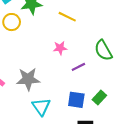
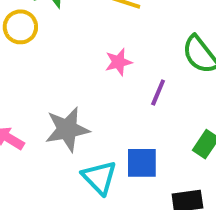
purple line: (78, 67) -> (158, 92), turned -32
blue square: (76, 100) -> (142, 163), moved

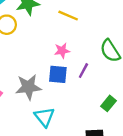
blue square: (142, 163) -> (58, 74), moved

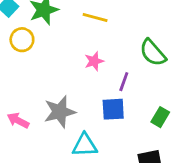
blue square: (58, 74) -> (113, 109), moved
cyan triangle: (44, 117) -> (85, 145), turned -45

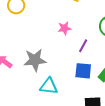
blue square: (113, 109) -> (83, 71), moved

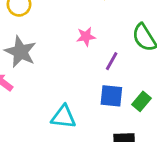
gray star: (35, 60) -> (20, 52), moved, turned 30

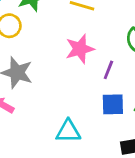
pink star: (86, 37) -> (80, 49), size x1.5

